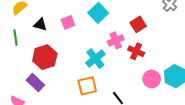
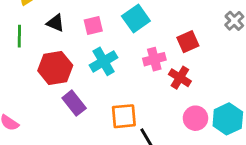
cyan cross: (95, 58) -> (104, 61), moved
purple rectangle: (35, 83) -> (74, 103), moved
orange square: (87, 86) -> (124, 116), moved

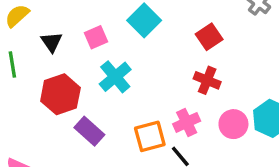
black triangle: (55, 23) -> (52, 42), turned 42
pink cross: (154, 59) -> (187, 122), moved

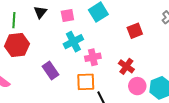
red cross: (207, 80) -> (126, 66), moved
red hexagon: (60, 94) -> (17, 45), moved
pink cross: (187, 122) -> (93, 57), moved

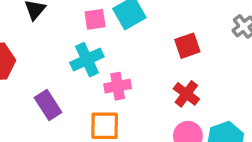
pink square: (67, 15) -> (95, 19), moved
red cross: (126, 66) -> (186, 94), moved

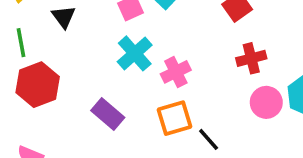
red cross: (186, 94) -> (251, 58), turned -35

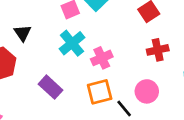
black triangle: (64, 17) -> (22, 33), moved
pink circle: (266, 102) -> (147, 91), moved

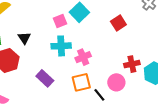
cyan cross: (72, 43) -> (61, 46), turned 36
red cross: (158, 50) -> (132, 64), moved

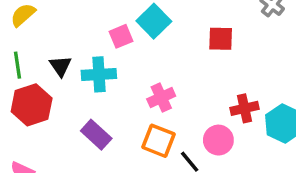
red square: (118, 23) -> (221, 39), turned 35
cyan cross: (61, 46) -> (99, 74), moved
orange square: (81, 82) -> (158, 141), turned 36

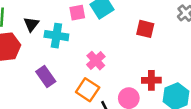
pink cross: (161, 98) -> (96, 61), turned -30

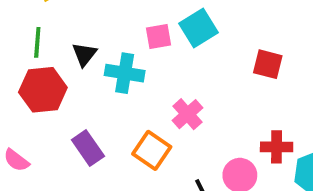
purple rectangle: (46, 76) -> (88, 148), moved
orange square: (88, 90) -> (152, 150), moved

